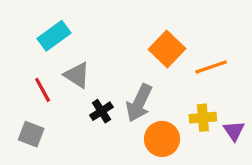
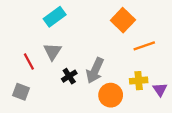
cyan rectangle: (54, 36) -> (55, 17), moved
orange square: (167, 49) -> (123, 20), moved
gray triangle: (77, 75) -> (52, 51), turned 30

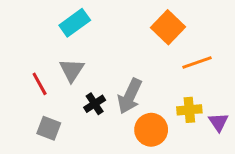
gray square: (21, 92) -> (49, 128), moved

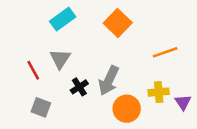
orange square: (168, 27) -> (118, 23), moved

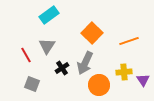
orange square: (118, 23) -> (92, 33), moved

